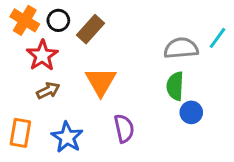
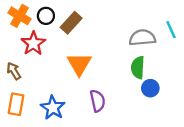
cyan line: (218, 38) -> (171, 30), turned -60
brown arrow: (48, 90) -> (14, 71), moved, turned -96

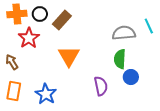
orange cross: (20, 16) -> (17, 14), turned -36
purple semicircle: (98, 101) -> (101, 86), moved

